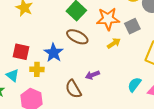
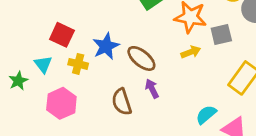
brown ellipse: (77, 37) -> (141, 58), moved
purple arrow: (92, 75) -> (152, 89), turned 72

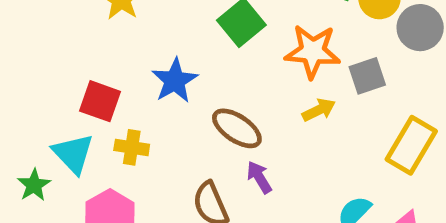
blue star: (106, 46) -> (175, 81), moved
cyan triangle: (43, 64) -> (73, 154), size x1.4

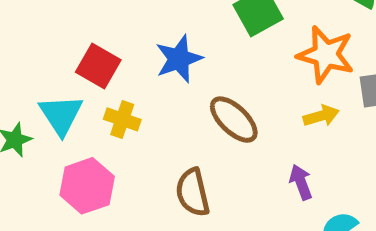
purple arrow: (259, 177) -> (301, 182), moved

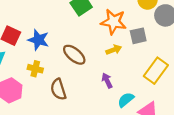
blue star: (179, 59) -> (38, 40), moved, turned -30
yellow cross: (122, 119) -> (35, 69), moved

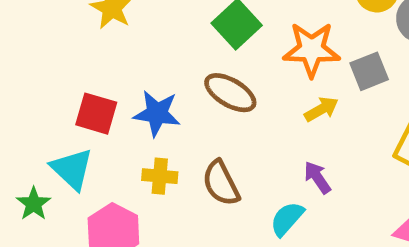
brown ellipse: (74, 55) -> (230, 93), moved
brown semicircle: (58, 89) -> (221, 183), moved
cyan semicircle: (126, 100) -> (287, 219), moved

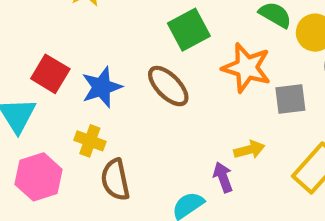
yellow arrow: (321, 109) -> (249, 150), moved
blue star: (157, 113) -> (102, 87), turned 30
brown semicircle: (221, 183) -> (115, 180), moved

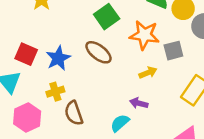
yellow cross: (90, 141) -> (55, 92), turned -30
yellow arrow: (249, 150) -> (148, 73), moved
purple arrow: (223, 177) -> (139, 103), turned -48

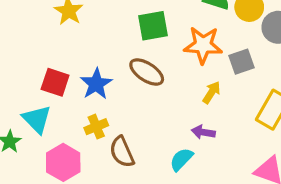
green square: (107, 17) -> (153, 26), turned 30
yellow arrow: (148, 73) -> (212, 92), turned -30

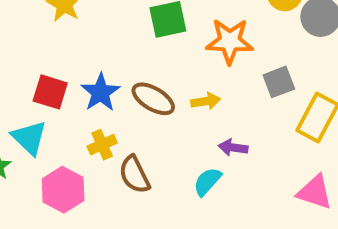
gray square: (242, 62) -> (279, 82), moved
brown ellipse: (147, 72) -> (153, 99), moved
yellow arrow: (212, 92) -> (206, 101), moved, turned 50

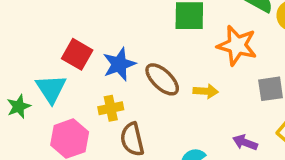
purple arrow: (233, 148) -> (245, 142), moved

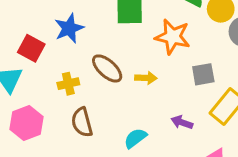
blue star: (119, 64) -> (69, 28), moved
yellow cross: (111, 108) -> (68, 84), moved

